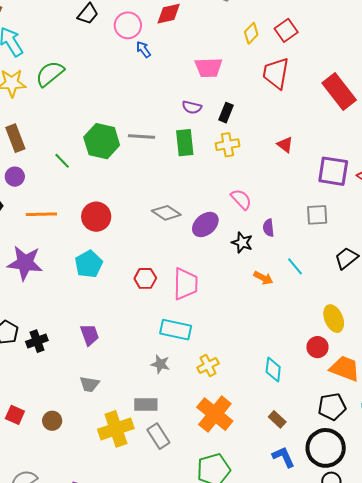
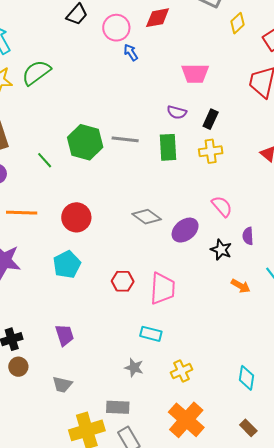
yellow diamond: (251, 33) -> (237, 23), moved
cyan rectangle: (176, 330) -> (151, 334), size x0.7
brown circle: (52, 421) -> (18, 367), moved

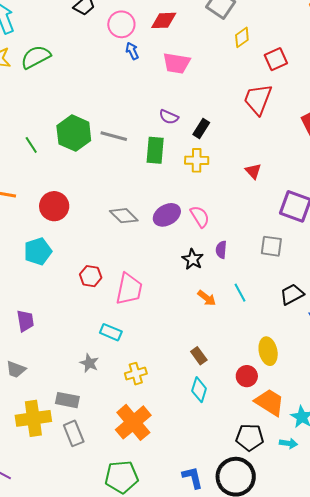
pink trapezoid: (195, 73) -> (177, 63), moved
purple ellipse: (185, 230) -> (167, 215), moved
brown rectangle: (248, 428) -> (199, 356), moved

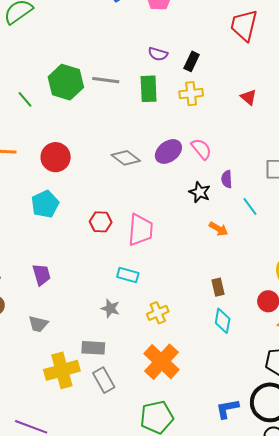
cyan line: (240, 293) -> (250, 206), moved
brown rectangle: (199, 356) -> (218, 287), turned 30
blue L-shape: (193, 478) -> (227, 409), turned -80

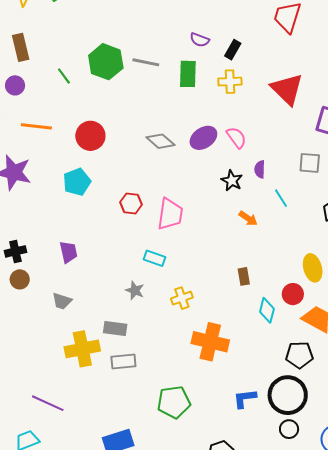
red triangle: (249, 97) -> (287, 89), size x2.0
cyan diamond: (223, 321) -> (267, 310), moved
orange cross: (162, 362) -> (210, 342), moved, turned -33
gray rectangle: (104, 380) -> (123, 362), turned -70

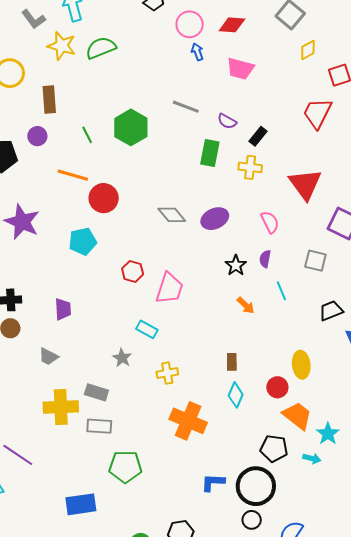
gray line: (146, 62) -> (186, 107), moved
orange line: (36, 126) -> (73, 175), moved
pink semicircle: (236, 138) -> (270, 222), moved
cyan diamond: (267, 310) -> (236, 395), moved
green pentagon: (174, 402) -> (125, 467), moved

